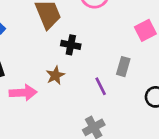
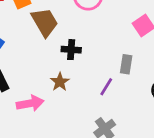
purple line: (101, 86) -> (106, 87), turned 66

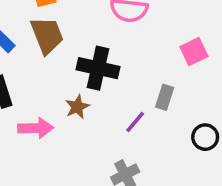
brown trapezoid: (45, 22) -> (47, 35), moved
black cross: (71, 50) -> (98, 68), size x1.6

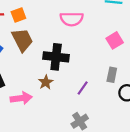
gray rectangle: (165, 97) -> (112, 75), moved

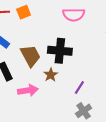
brown trapezoid: (22, 40) -> (30, 56), moved
purple line: (83, 88) -> (79, 88), moved

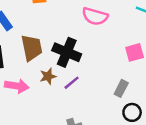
purple line: (79, 88) -> (72, 83), moved

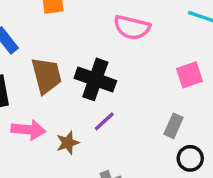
brown star: (48, 76) -> (68, 143), moved

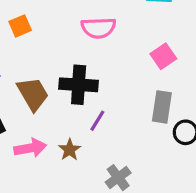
gray rectangle: (173, 126) -> (162, 107), size x1.4

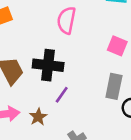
pink semicircle: (98, 28) -> (66, 20), turned 100
pink square: (163, 56) -> (117, 46), turned -36

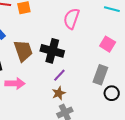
brown star: (38, 117) -> (59, 93), moved

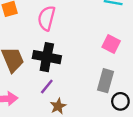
pink semicircle: (72, 19) -> (47, 18), moved
purple line: (59, 75) -> (47, 87), moved

